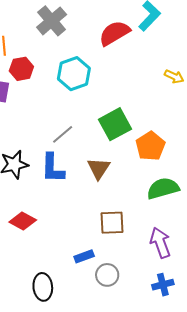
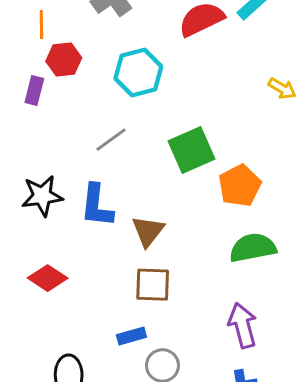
gray line: (63, 134) -> (111, 140), moved
brown triangle: (99, 168) -> (148, 231), moved
brown square: (112, 223) -> (153, 285), moved

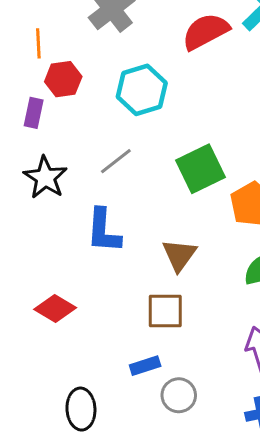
black star: (42, 196) -> (45, 177), moved, turned -30
brown triangle: (148, 231) -> (179, 255), moved

